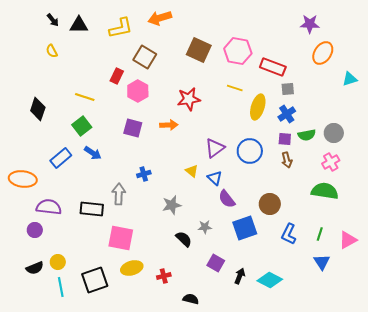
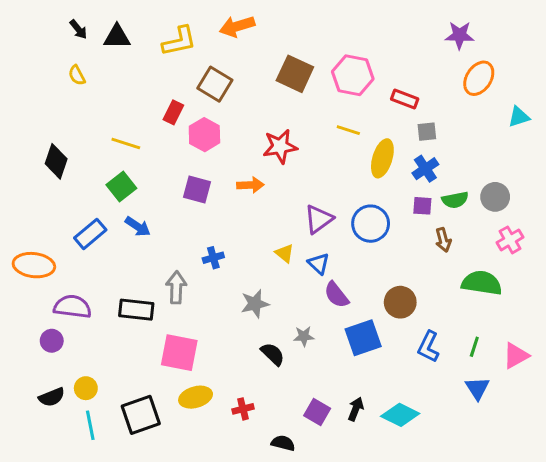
red rectangle: (273, 67) -> (405, 99), size x0.7
brown arrow: (287, 160) -> (443, 240), moved
pink cross: (331, 162) -> (510, 240), moved
purple square: (216, 263) -> (317, 412), moved

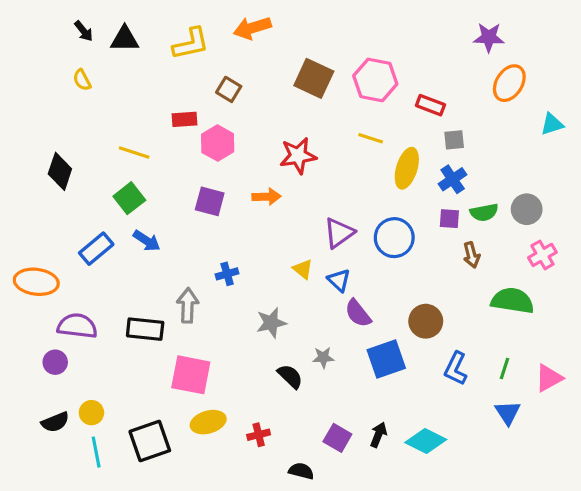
brown square: (215, 84) -> (229, 89), size x0.7
red rectangle: (173, 112) -> (184, 119), turned 60

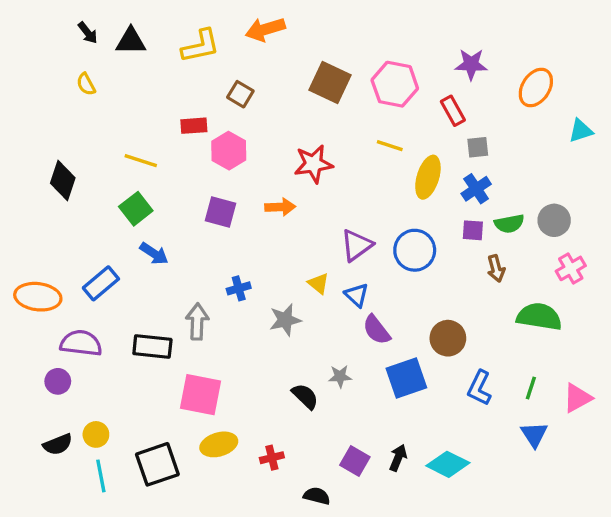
purple star: (489, 37) -> (471, 64), moved
red rectangle: (430, 105) -> (453, 111), turned 40
blue rectangle: (96, 249) -> (101, 283), moved
gray star: (271, 323) -> (285, 320), moved

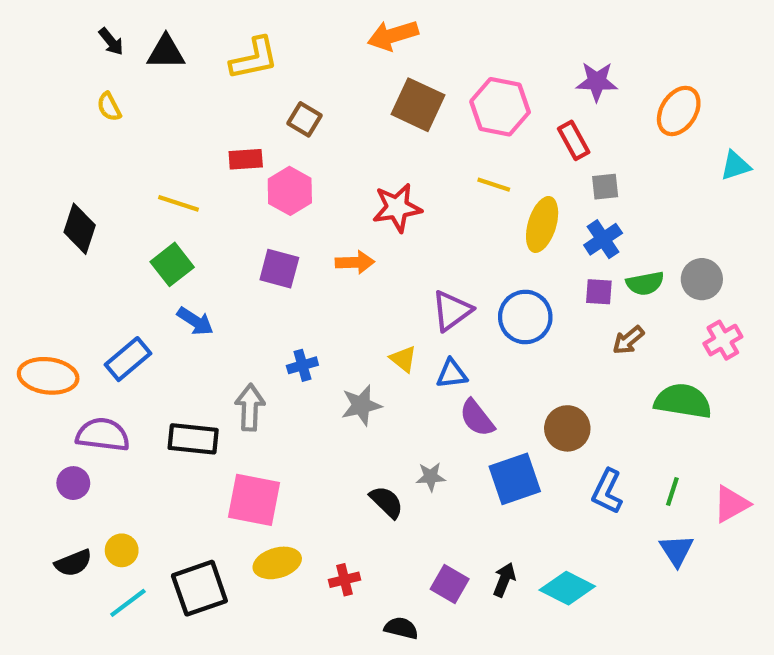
orange arrow: (265, 29) -> (393, 35), moved
brown arrow: (496, 268) -> (628, 340), turned 65
blue triangle: (357, 295) -> (452, 374), turned -50
cyan line: (101, 476) -> (128, 603), turned 64

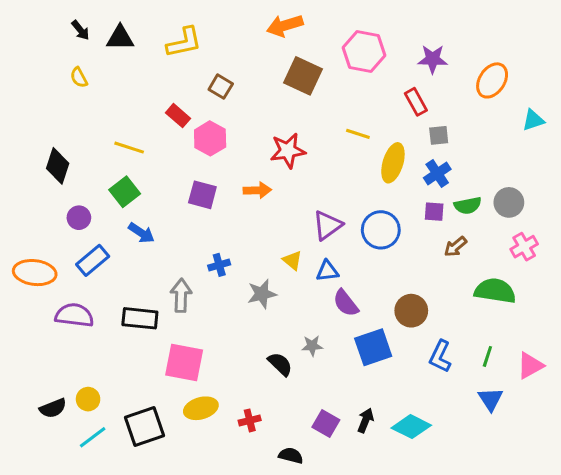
pink hexagon: (500, 107) -> (364, 51), moved
red rectangle: (246, 159) -> (178, 116), turned 45
purple circle: (73, 483) -> (79, 218), moved

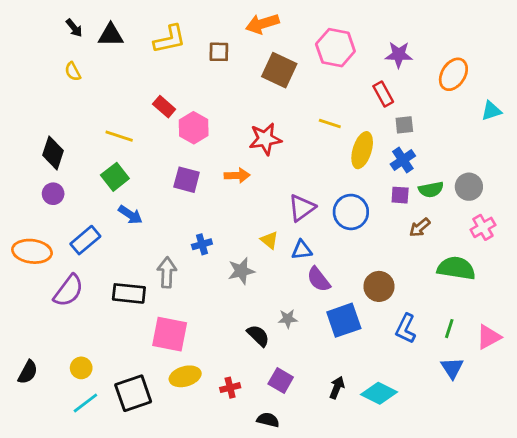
brown square: (221, 87) -> (219, 52), moved, turned -30
purple circle: (79, 218) -> (53, 194), moved
purple semicircle: (74, 315) -> (69, 291), turned 120
black semicircle: (53, 408) -> (28, 372), moved, turned -40
purple square: (326, 424) -> (281, 381), moved

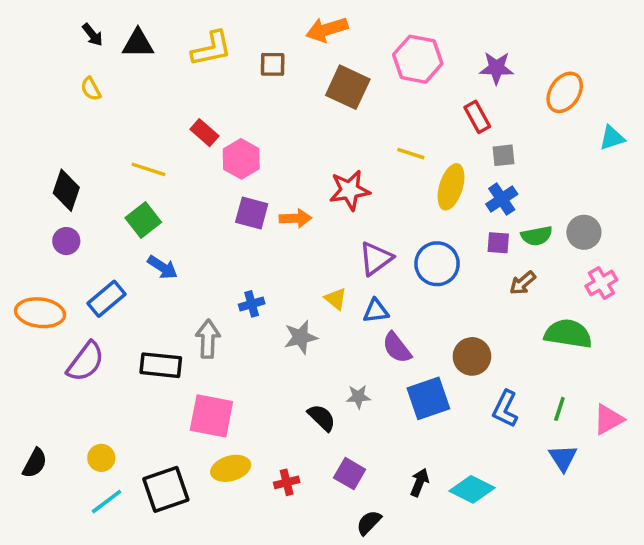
red star: (265, 139) -> (350, 190), moved
purple square: (187, 180) -> (252, 213), moved
black semicircle: (268, 420) -> (369, 523), moved, turned -60

